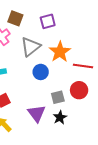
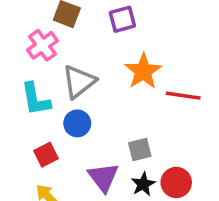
gray triangle: (31, 47) -> (79, 82), moved
blue circle: (41, 72) -> (77, 123), moved
red circle: (79, 90) -> (176, 182), moved

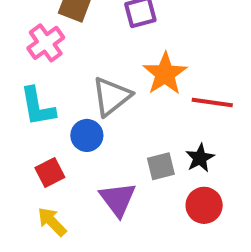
gray triangle: (79, 82) -> (112, 96), moved
black star: (143, 184) -> (200, 158), moved

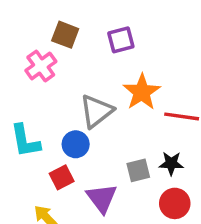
cyan L-shape: (38, 107) -> (25, 141), moved
black star: (200, 158) -> (171, 163), turned 30
red square: (50, 172) -> (62, 177), moved

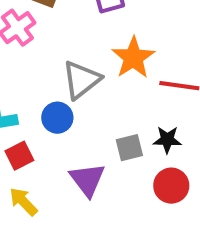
red square: (62, 177) -> (19, 156), moved

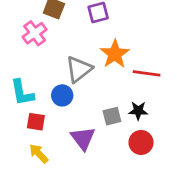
red square: (19, 156) -> (36, 122), turned 36

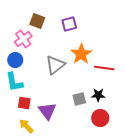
blue circle: (62, 95) -> (15, 60), moved
purple triangle: (83, 138) -> (47, 111), moved

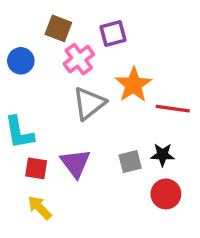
pink cross: (23, 39) -> (79, 59), moved
blue circle: (15, 60) -> (21, 61), moved
purple triangle: (47, 111) -> (75, 163), moved

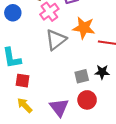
orange star: (133, 85) -> (84, 28), turned -30
purple triangle: (75, 163) -> (59, 107), moved
red circle: (166, 194) -> (87, 100), moved

